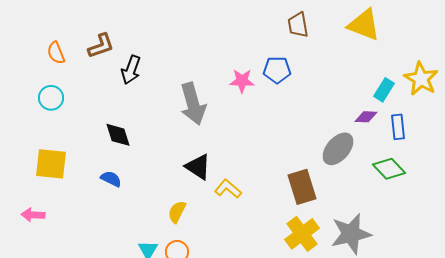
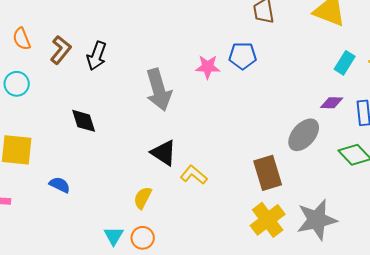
brown L-shape: (101, 46) -> (61, 50), moved, turned -32
cyan rectangle: (384, 90) -> (345, 63), moved
blue semicircle: (111, 179) -> (60, 185), moved

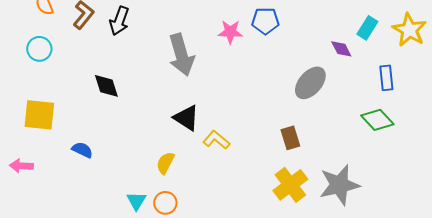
purple diamond: (332, 103) -> (341, 49), moved, turned 60
gray ellipse: (304, 135) -> (310, 83), moved
brown rectangle: (268, 173) -> (290, 138), size x0.7

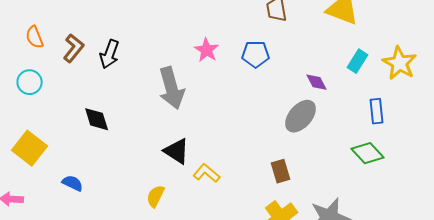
pink star: (230, 32) -> (207, 50), moved, turned 30
purple diamond: (341, 49) -> (317, 82), moved
yellow square: (39, 115) -> (30, 148), turned 32

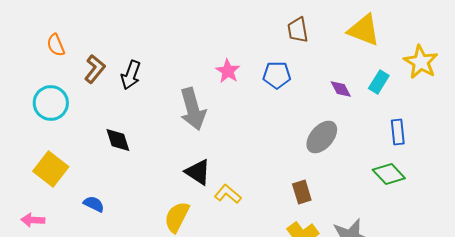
orange semicircle: (35, 37) -> (56, 45), moved
yellow star: (400, 63) -> (421, 62), moved
cyan circle: (30, 82) -> (51, 103), size x1.4
purple diamond: (317, 82) -> (341, 89), moved
yellow semicircle: (156, 196) -> (177, 217), size x1.4

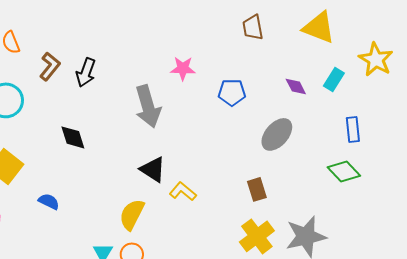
pink star: (228, 71) -> (183, 68), turned -30
blue pentagon: (277, 75) -> (232, 92), moved

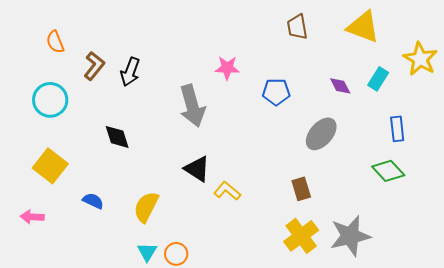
yellow semicircle: (132, 214) -> (146, 207), moved

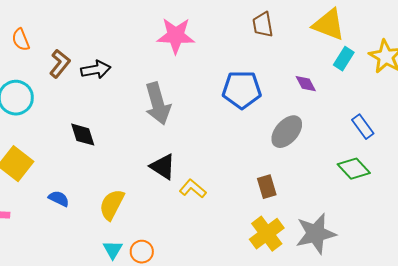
pink star: (227, 68) -> (176, 36), moved, size x1.5
black arrow: (130, 72) -> (96, 70), turned -120
cyan rectangle: (378, 79) -> (344, 59), moved
blue pentagon: (276, 92) -> (242, 90), size x1.4
blue rectangle: (397, 129) -> (363, 127), turned -30

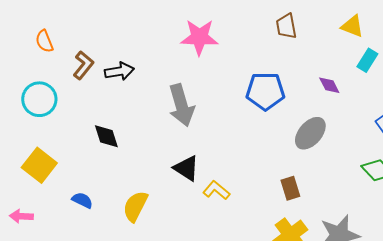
yellow triangle: (329, 25) -> (352, 26), size x0.7

